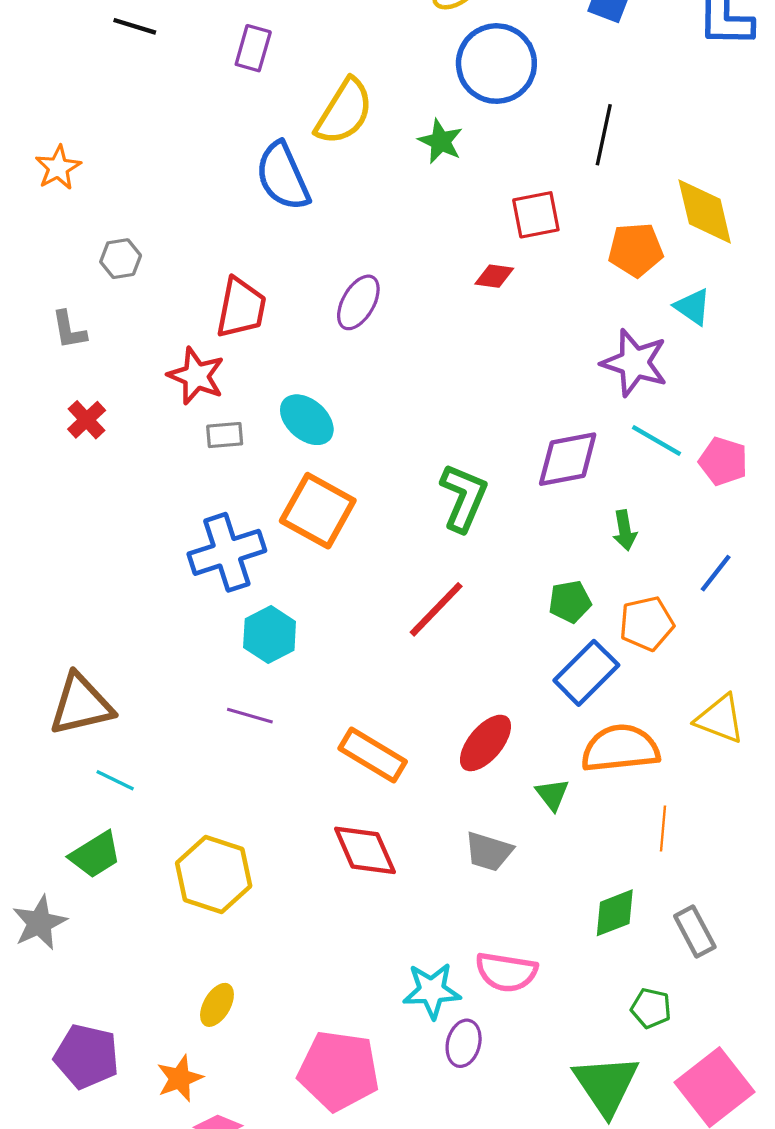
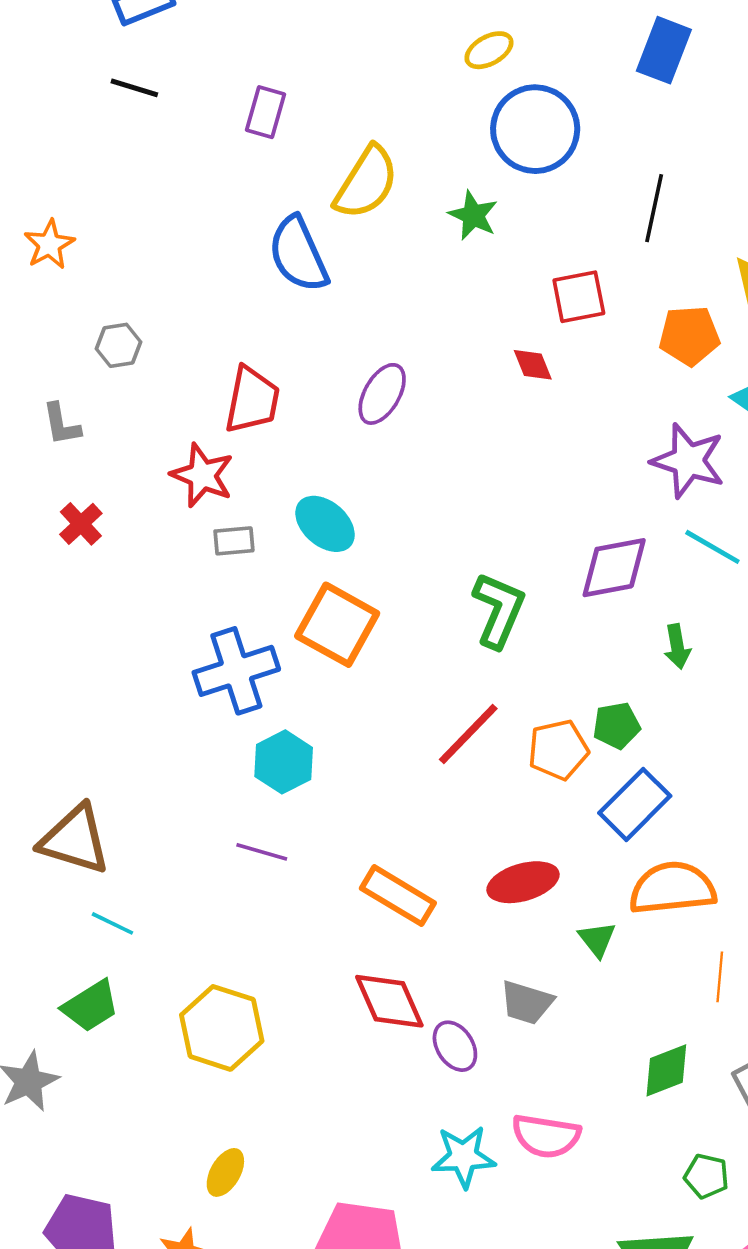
red diamond: (494, 276) -> (533, 365), turned 60
orange pentagon: (647, 624) -> (558, 750), moved
brown triangle: (81, 705) -> (75, 840), turned 30
red ellipse: (485, 743) -> (523, 882), turned 34
purple ellipse: (464, 1043) -> (455, 1046), moved, turned -48

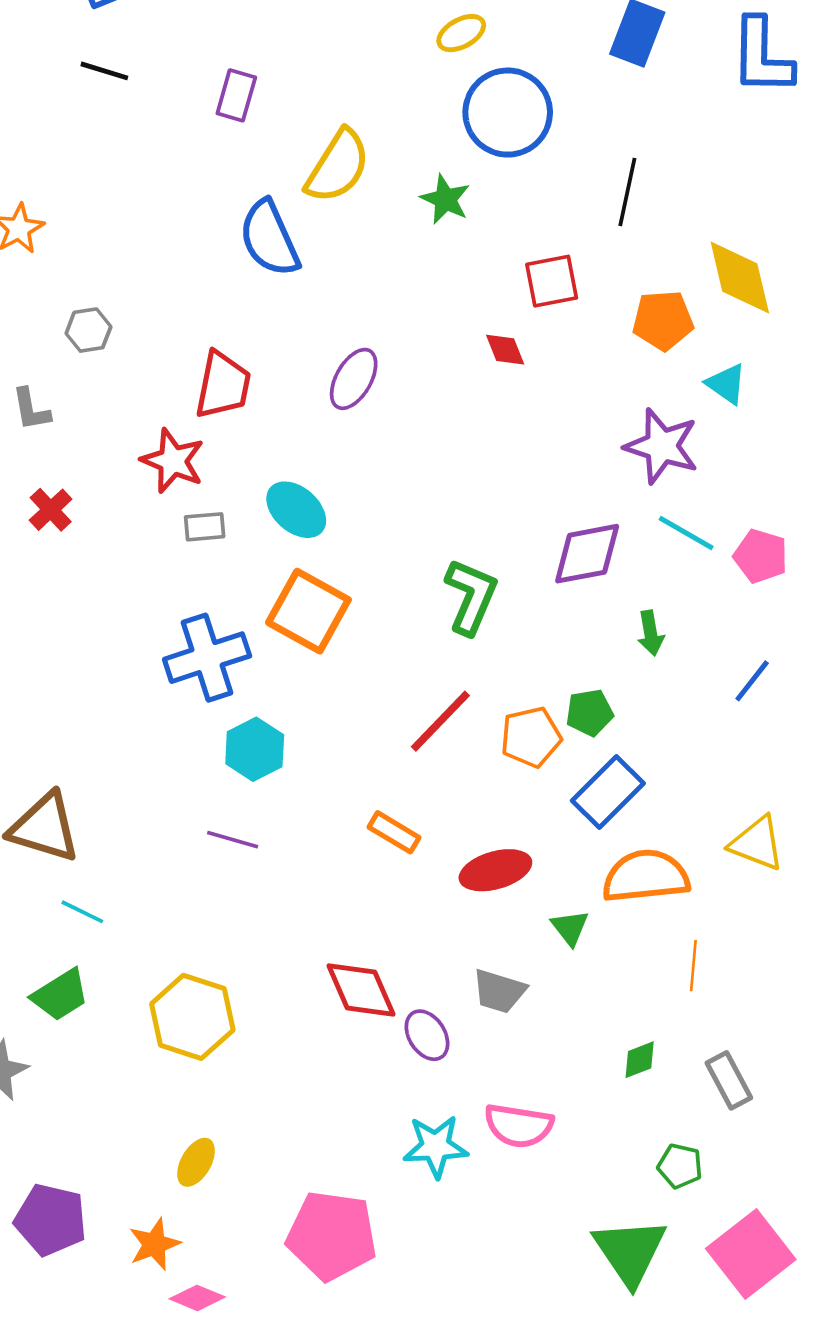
orange rectangle: (398, 896) -> (394, 832), moved, size x0.7
green diamond: (666, 1070) -> (640, 1060), size x0.7

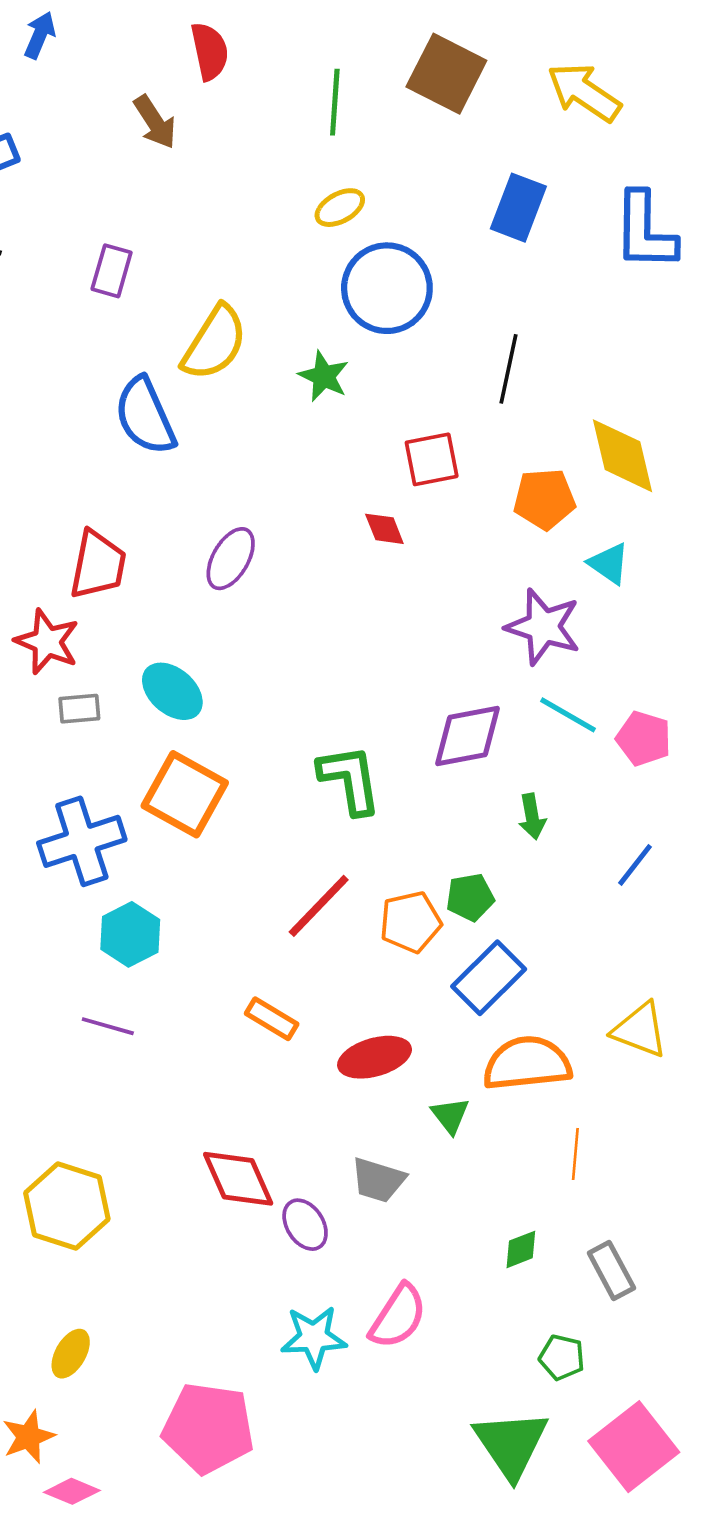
green L-shape: (471, 596) -> (350, 779), turned -32
pink semicircle: (519, 1126) -> (398, 1316), turned -66

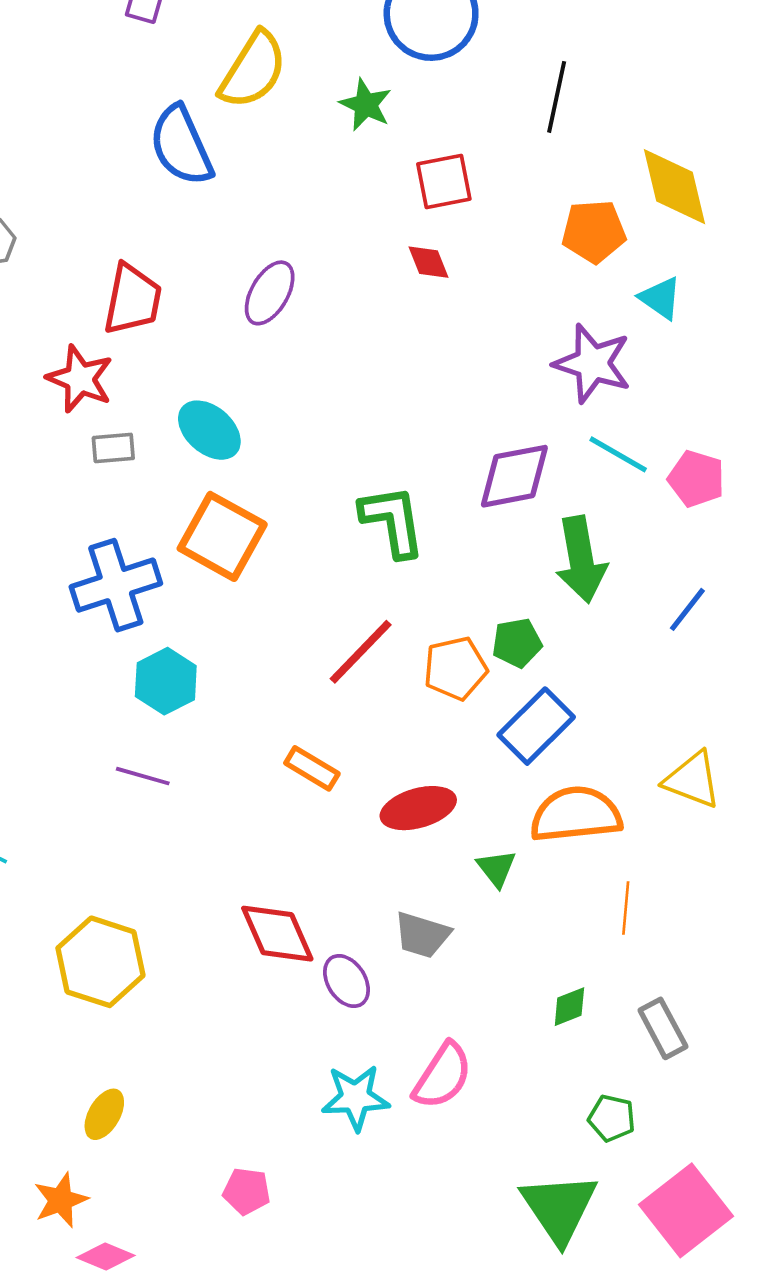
red square: (432, 459) -> (444, 181), moved
green arrow: (532, 817) -> (581, 559), size x1.8
pink pentagon: (208, 1428) -> (247, 1191), size x0.5

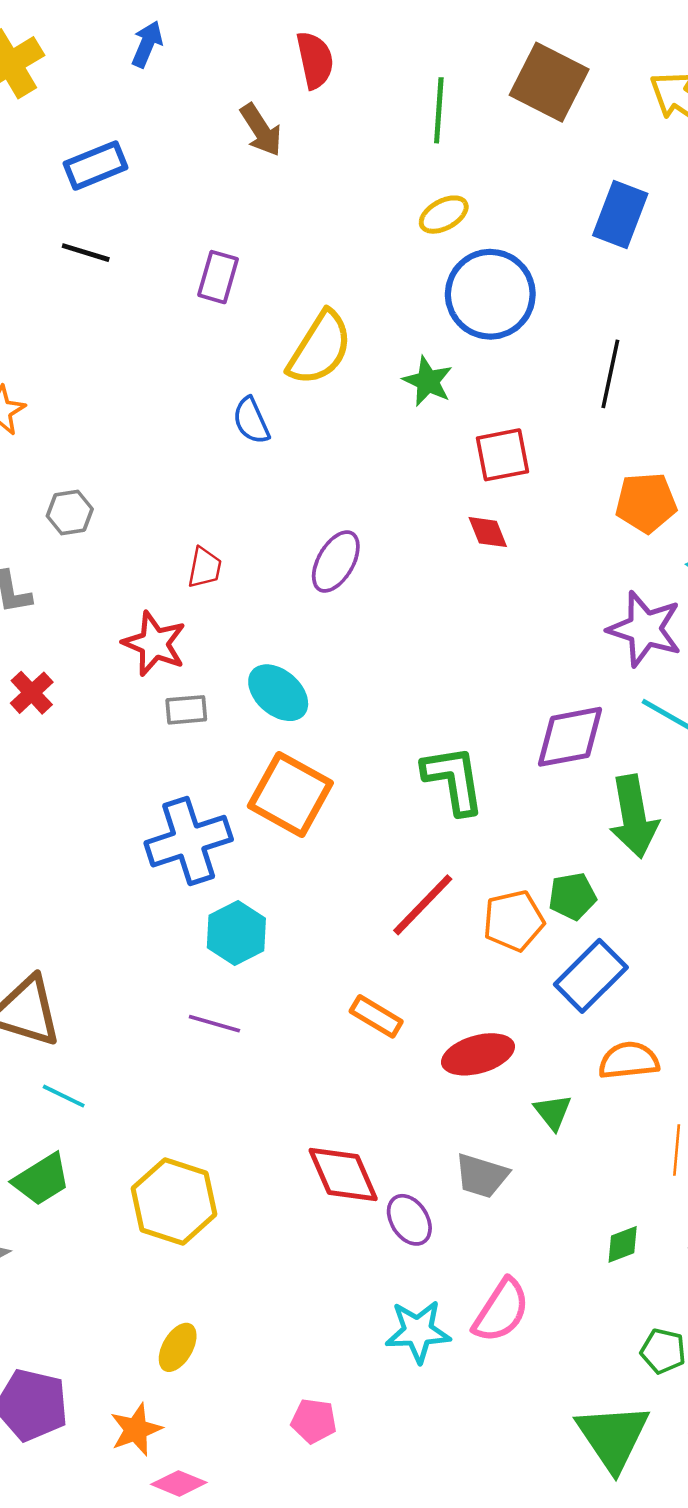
blue semicircle: (181, 146) -> (251, 421), size x0.6
red trapezoid: (133, 299) -> (205, 568), size x0.6
orange semicircle: (576, 814) -> (629, 1060), size x0.7

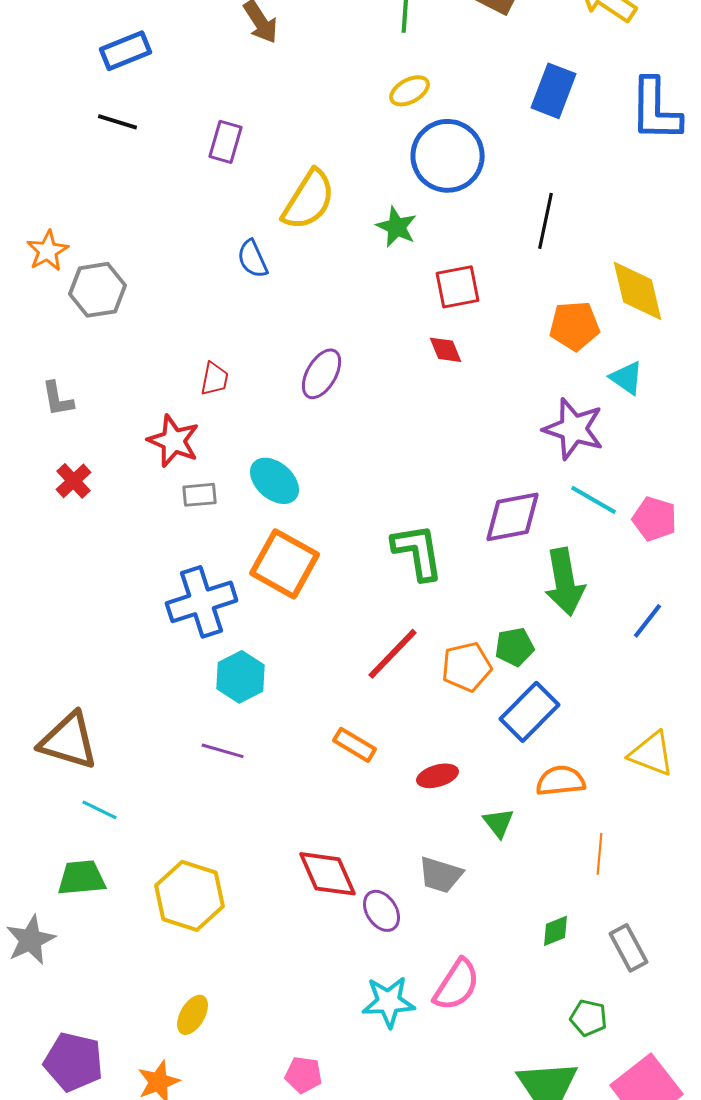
gray hexagon: (70, 512) -> (98, 290), moved, size x1.5
red ellipse: (478, 1054) -> (438, 776), size x0.7
green trapezoid: (42, 1179) -> (82, 878), turned -153

